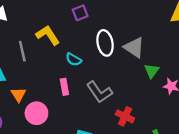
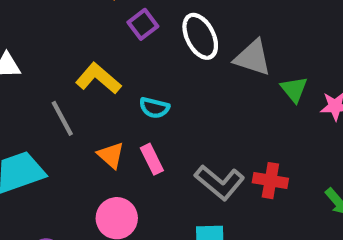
white ellipse: (105, 43) -> (200, 36), moved
gray L-shape: (99, 92) -> (220, 182), moved
orange triangle: (18, 95) -> (111, 155), moved

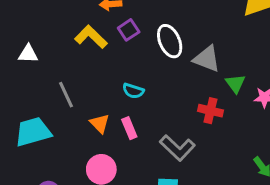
yellow L-shape: (98, 78) -> (91, 37), moved
red cross: (270, 181) -> (210, 111), moved

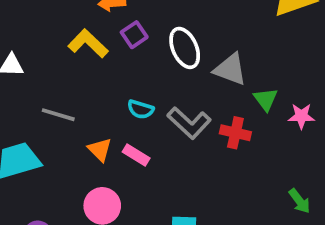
gray line: (66, 95) -> (58, 115), turned -48
pink rectangle: (129, 128) -> (136, 155), turned -35
gray L-shape: (177, 148) -> (189, 123), moved

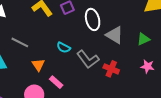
green triangle: (266, 99) -> (143, 39), moved, turned 32
pink rectangle: (136, 155) -> (56, 82), moved

